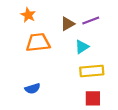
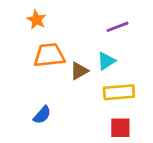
brown triangle: (68, 24) -> (79, 71), moved
blue semicircle: (33, 89) -> (42, 115), turned -32

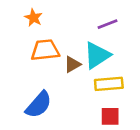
cyan triangle: (106, 61) -> (97, 55), size x1.6
blue semicircle: (42, 115) -> (39, 105), size x1.6

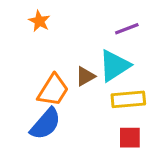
orange trapezoid: (45, 50) -> (53, 90), moved, turned 128

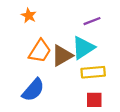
brown triangle: (85, 76) -> (62, 56), size x1.5
orange trapezoid: (53, 90) -> (40, 51), moved

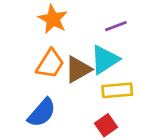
orange star: (29, 16) -> (53, 19), moved, size x1.5
red square: (94, 100) -> (106, 125), moved, turned -35

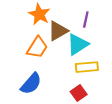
purple line: (116, 26) -> (86, 19), turned -56
brown triangle: (78, 69) -> (58, 31), moved

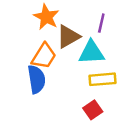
cyan triangle: (78, 44) -> (92, 52), turned 30
blue semicircle: (31, 84) -> (36, 79), moved, turned -50

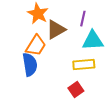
cyan triangle: (92, 52) -> (93, 41), moved

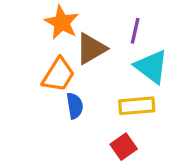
cyan triangle: (93, 41) -> (151, 67), turned 40
blue semicircle: (30, 65) -> (75, 106), moved, size x0.7

